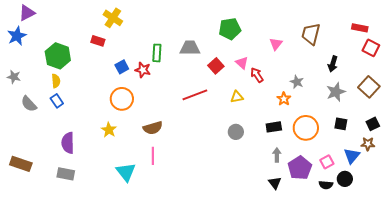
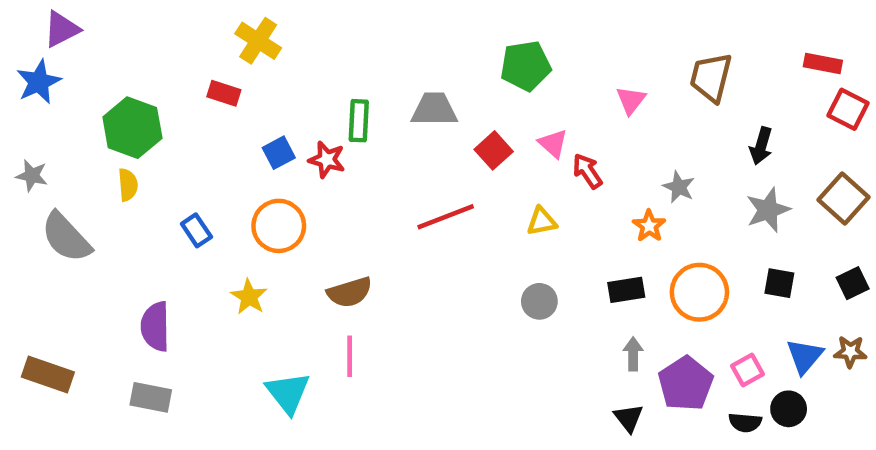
blue rectangle: (57, 101) -> (196, 230), moved
gray semicircle: (29, 104) -> (66, 237), size x1.4
brown star: (368, 144) -> (850, 352), moved

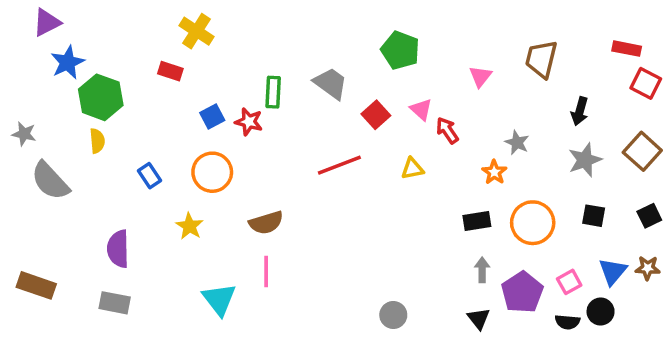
green pentagon: (526, 66) -> (400, 50), turned 30
blue star: (39, 82) -> (68, 62), moved
gray trapezoid: (434, 109) -> (331, 83), turned 36
gray circle: (539, 301) -> (393, 315), moved

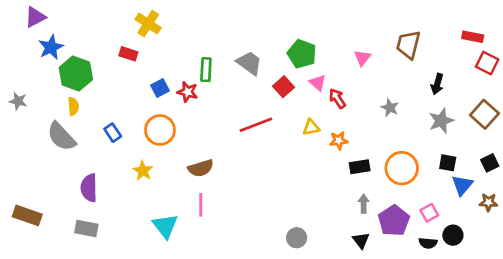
green pentagon: (400, 50) -> (302, 54), moved
orange star: (494, 172) -> (339, 141), moved, turned 30
gray semicircle: (50, 181) -> (61, 137), moved
blue triangle: (613, 271) -> (462, 185), moved

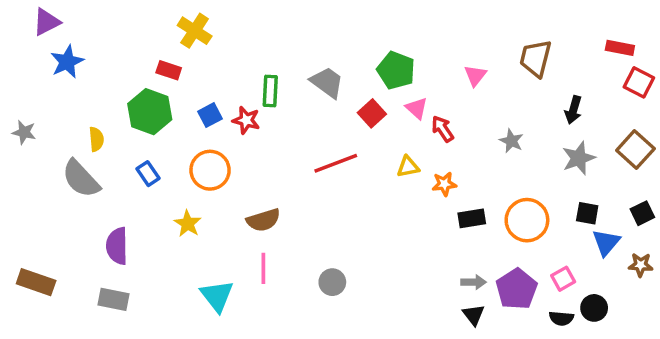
green hexagon: (76, 74) -> (150, 112), moved
gray arrow: (364, 204) -> (474, 282), moved, turned 90
gray circle: (297, 238) -> (332, 282), moved

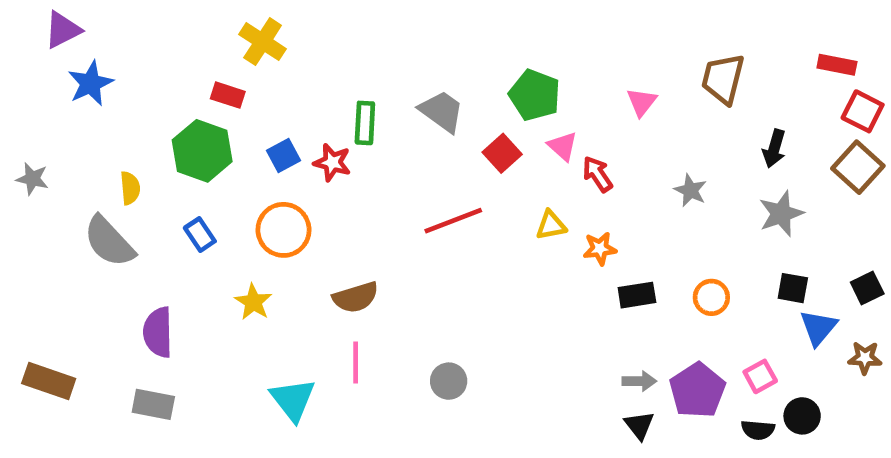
brown square: (635, 150) -> (858, 167), moved
orange circle: (527, 220) -> (711, 297), size x0.6

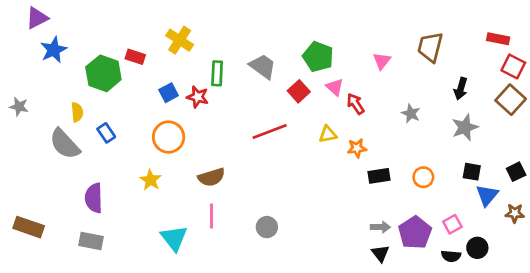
yellow cross: (263, 42) -> (180, 40), moved
green hexagon: (202, 151) -> (103, 73), moved
blue rectangle: (200, 235) -> (106, 133), moved

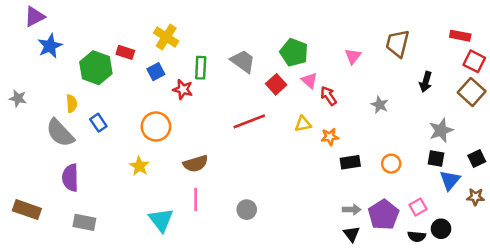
blue square: (169, 93) -> (156, 72), moved
gray star: (465, 127) -> (441, 130), moved
purple semicircle: (94, 198) -> (70, 178), moved

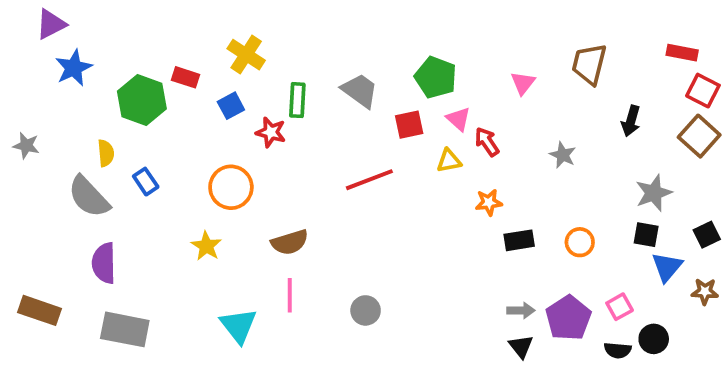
red square: (276, 84) -> (409, 125), turned 30
yellow triangle: (303, 124) -> (449, 161), moved
gray rectangle: (84, 222) -> (125, 329), size x1.4

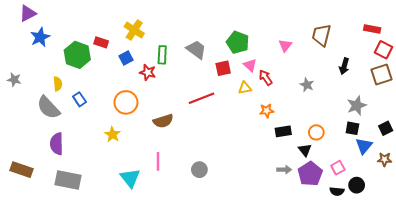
brown square: (699, 136) -> (381, 74), turned 30
brown semicircle: (290, 242) -> (163, 121), moved
black triangle: (521, 346) -> (305, 150), moved

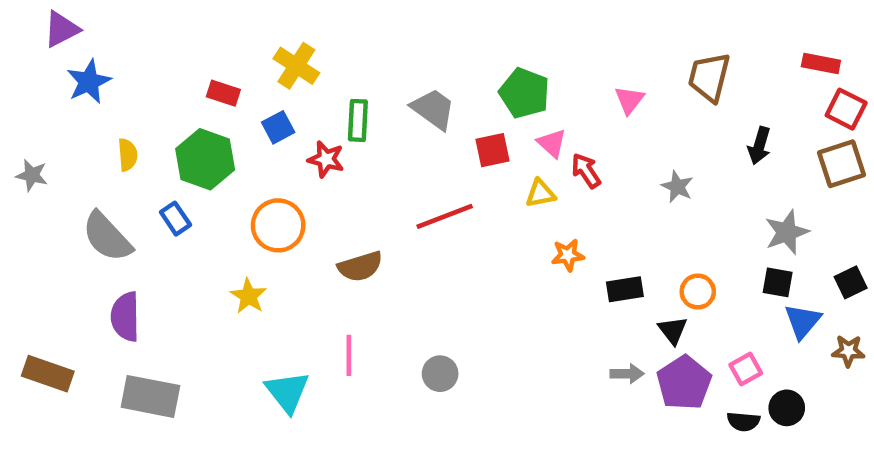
green hexagon: (77, 55) -> (205, 159), moved
yellow semicircle: (58, 84) -> (128, 155), moved
orange star: (267, 111) -> (568, 255), moved

